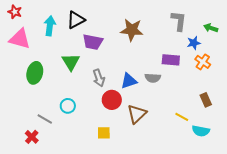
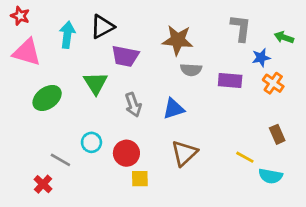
green ellipse: (35, 73) -> (47, 98), turned 40
gray semicircle: (153, 78) -> (191, 70), moved
red circle: (112, 100) -> (126, 153), moved

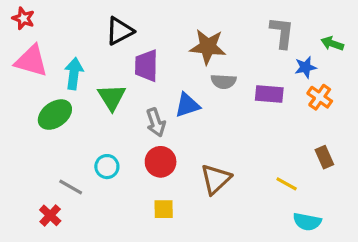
cyan arrow: (67, 35) -> (74, 74), moved
purple trapezoid: (125, 56) -> (146, 66), turned 80
blue triangle: (174, 109) -> (187, 105), moved
red circle: (126, 153) -> (161, 162), moved
cyan semicircle: (270, 176) -> (307, 222), moved

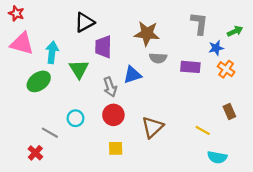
green arrow: (332, 44) -> (235, 31), turned 136

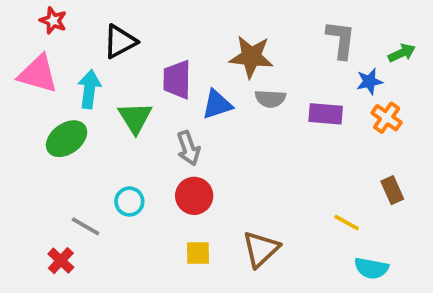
red star: (16, 13) -> (53, 21), moved
black triangle: (84, 22) -> (120, 42), moved
blue triangle: (132, 75) -> (217, 104), moved
brown triangle: (152, 127) -> (261, 249), moved

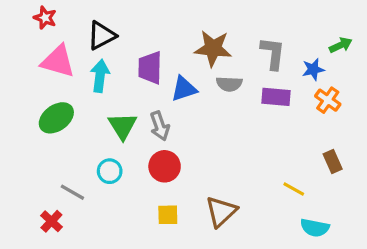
gray L-shape: (341, 40) -> (273, 53), moved
pink triangle: (38, 74) -> (58, 61), moved
cyan arrow: (89, 89) -> (100, 76), moved
green triangle: (135, 118) -> (123, 126), moved

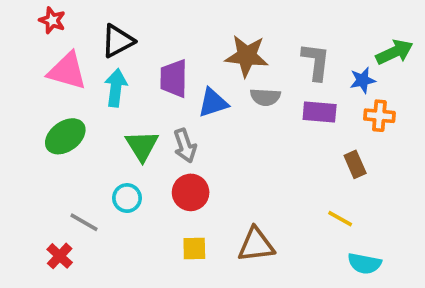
green arrow: (341, 45) -> (394, 52), size x1.4
orange cross: (328, 100) -> (379, 116), turned -30
brown rectangle: (333, 161) -> (355, 164), moved
brown triangle: (221, 212) -> (256, 245), turned 36

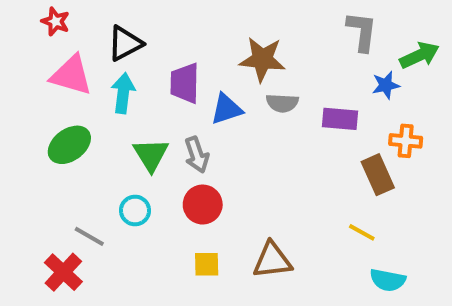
gray L-shape: (316, 62) -> (362, 31), moved
orange cross: (379, 116) -> (406, 141), moved
brown rectangle: (355, 164) -> (378, 175), size x1.4
red cross: (60, 256) -> (63, 272), size x1.4

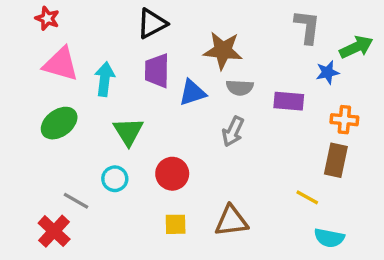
black triangle: (125, 43) -> (152, 23), moved
gray arrow: (197, 155) -> (233, 132), moved, turned 44
brown rectangle: (378, 175) -> (336, 160), moved, turned 36

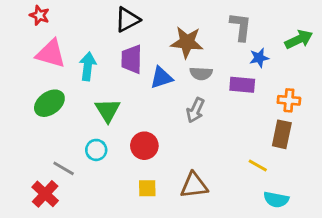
gray L-shape: (307, 27) -> (241, 27), moved
blue star: (328, 72) -> (259, 58), moved

